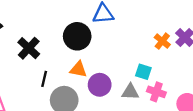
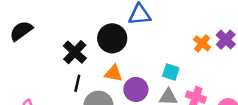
black cross: (29, 48) -> (75, 52), moved
cyan square: (143, 72) -> (171, 72), moved

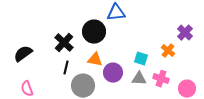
black semicircle: (21, 31) -> (23, 54), moved
orange cross: (202, 43) -> (168, 51), moved

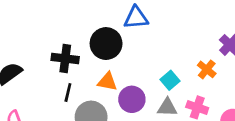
black cross: (64, 43) -> (65, 58), turned -36
cyan square: (141, 59) -> (170, 80), turned 32

